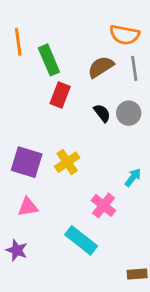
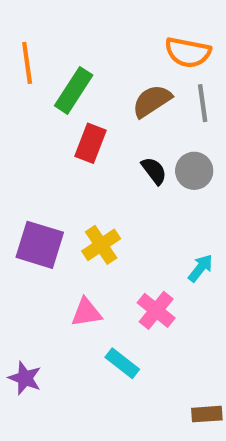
green rectangle: (49, 60) -> (74, 90), turned 56
pink triangle: (28, 207) -> (86, 313), moved
cyan rectangle: (81, 240) -> (122, 363), size x0.7

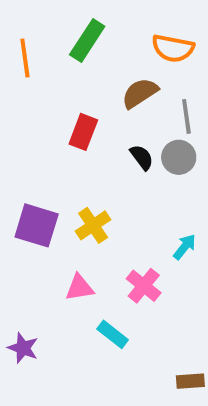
green rectangle: (74, 90) -> (87, 40), moved
gray line: (203, 103) -> (186, 116), moved

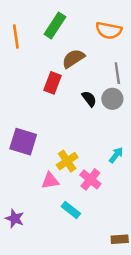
brown semicircle: (140, 93) -> (73, 58), moved
yellow cross: (93, 225) -> (67, 161), moved

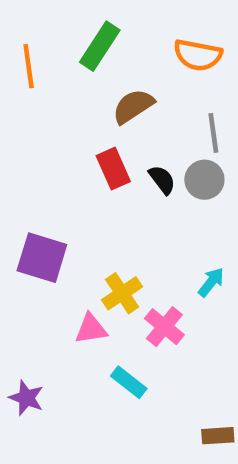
red rectangle: (53, 83) -> (113, 169), moved, turned -45

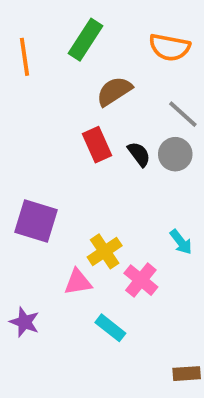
gray line: (213, 133) -> (183, 114), turned -40
cyan arrow: (211, 282) -> (181, 242), turned 104
purple star: (26, 398) -> (25, 322), moved

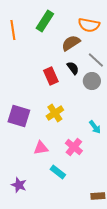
brown semicircle: (114, 91) -> (71, 43), moved
black semicircle: (139, 154) -> (73, 68), moved
yellow cross: (105, 251) -> (55, 113), moved
purple star: (25, 322) -> (19, 185), moved

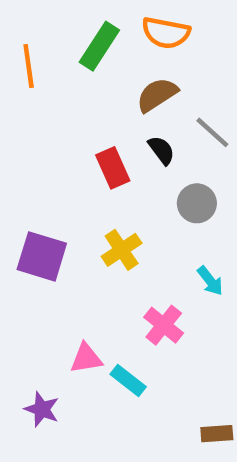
orange semicircle: (89, 25) -> (166, 33), moved
gray circle: (92, 81) -> (197, 203), moved
pink triangle: (41, 148) -> (86, 358), moved

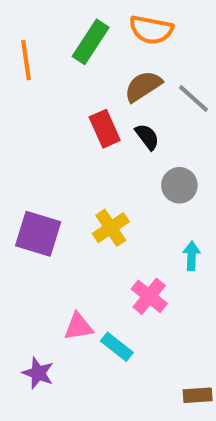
gray line: (212, 132) -> (194, 98), moved
red rectangle: (113, 168) -> (105, 129), moved
cyan arrow: (210, 281) -> (192, 256), turned -140

